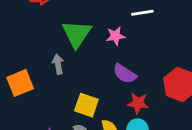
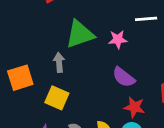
green triangle: (77, 34) -> (80, 34), turned 32
yellow square: (86, 105) -> (57, 98), moved

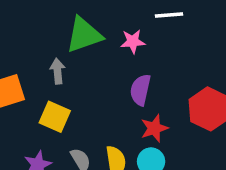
purple semicircle: (124, 77) -> (140, 90), turned 65
red star: (134, 107) -> (154, 128), turned -30

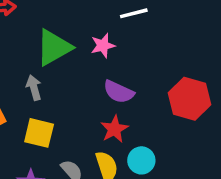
purple semicircle: (140, 90) -> (119, 92), turned -68
red star: (154, 128) -> (114, 129), moved

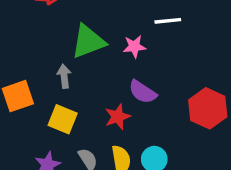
red star: (114, 129) -> (118, 117), moved

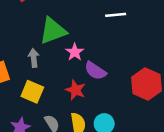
pink star: (134, 47) -> (75, 52), moved, turned -30
red star: (118, 117) -> (76, 90), turned -30

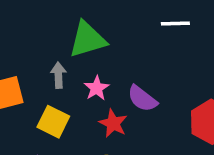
pink star: (75, 52) -> (97, 88), moved

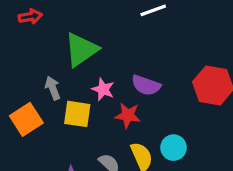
gray arrow: (58, 75) -> (53, 88), moved
yellow square: (53, 122) -> (77, 114), moved

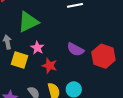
purple semicircle: (146, 85) -> (75, 49), moved

